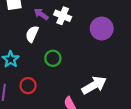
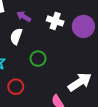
white cross: (63, 16) -> (55, 21), moved

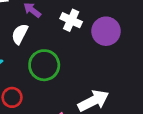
green circle: (38, 59) -> (44, 65), size x1.5

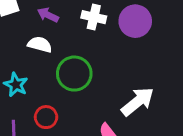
white semicircle: (20, 34) -> (40, 45), turned 90

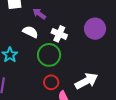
white cross: (94, 17) -> (59, 34), moved
red circle: (46, 117) -> (51, 82), moved

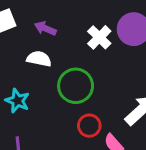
white cross: (59, 34) -> (99, 37), moved, turned 35

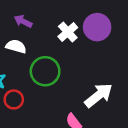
red circle: (89, 126) -> (14, 99), moved

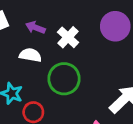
white cross: (68, 32) -> (68, 37), moved

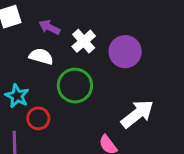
purple circle: (115, 26) -> (125, 52), moved

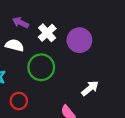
white arrow: (137, 114) -> (90, 88), size x0.7
red circle: (38, 118) -> (19, 101), moved

